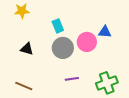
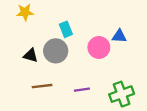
gray circle: (63, 48) -> (56, 51), moved
brown line: (24, 86) -> (42, 86), moved, turned -30

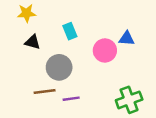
gray circle: (56, 51) -> (59, 67), moved
black triangle: (31, 55) -> (33, 42), moved
purple line: (82, 90) -> (71, 99), moved

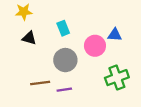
gray circle: (59, 67) -> (65, 60), moved
green cross: (129, 100) -> (117, 78), moved

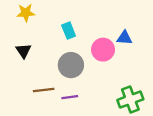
black triangle: (29, 38) -> (23, 51), moved, turned 40
green cross: (117, 78) -> (130, 100), moved

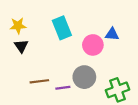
yellow star: (26, 13) -> (18, 26), moved
cyan rectangle: (69, 31) -> (62, 28), size x1.5
gray circle: (71, 65) -> (84, 77), moved

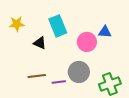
black triangle: (21, 46) -> (40, 43), moved, turned -32

